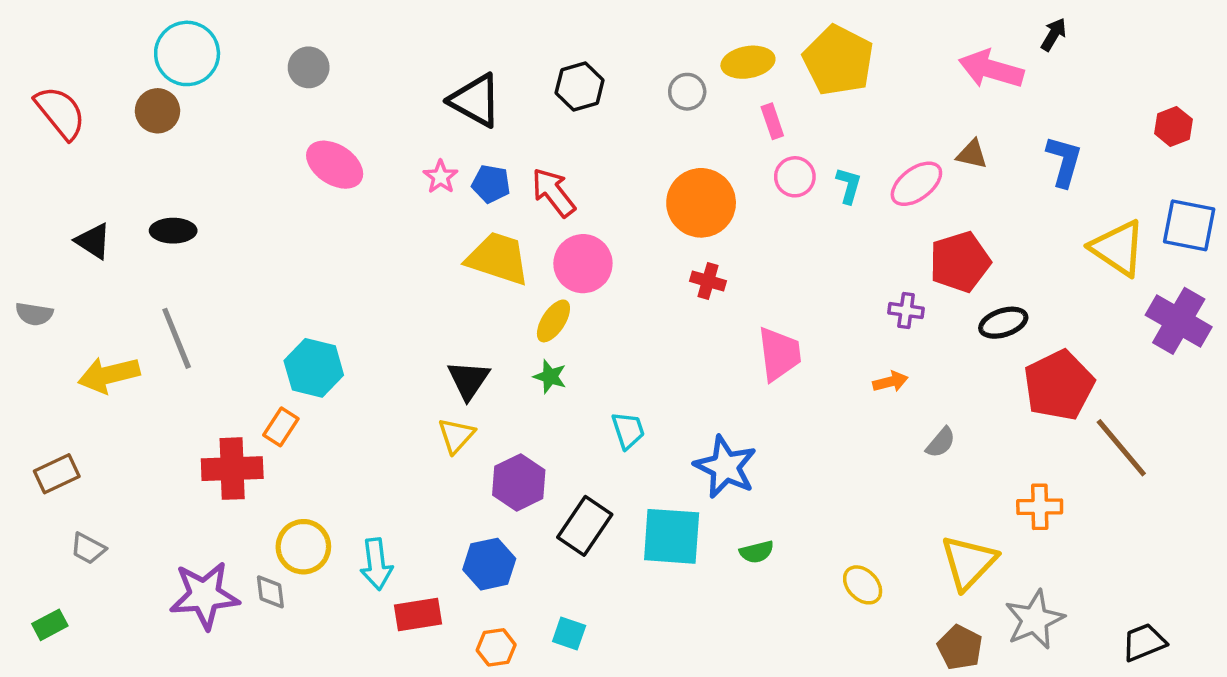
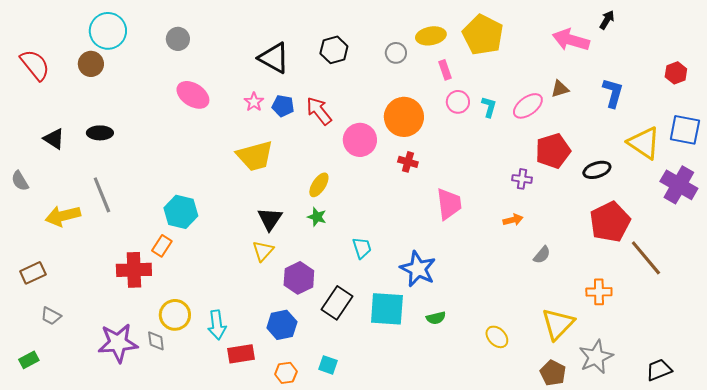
brown triangle: (972, 154) -> (560, 89), turned -30
yellow trapezoid: (498, 258) -> (255, 156), moved, turned 147
pink circle: (583, 264) -> (360, 140), moved
gray semicircle: (34, 314) -> (20, 181), turned 50
black ellipse: (1003, 323) -> (597, 170), moved

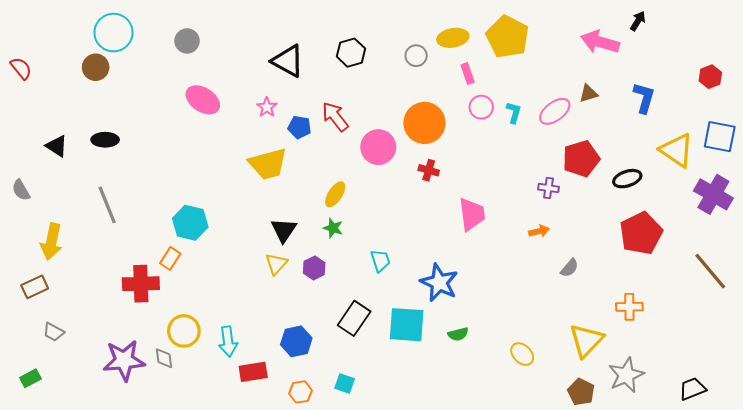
red semicircle: (35, 65) -> (21, 68), moved, size x0.7
blue pentagon: (283, 106) -> (299, 127), moved
yellow arrow: (63, 216) -> (51, 242), moved, turned -64
brown line: (646, 258) -> (710, 271), moved
purple hexagon: (299, 278) -> (314, 268), moved, size x0.7

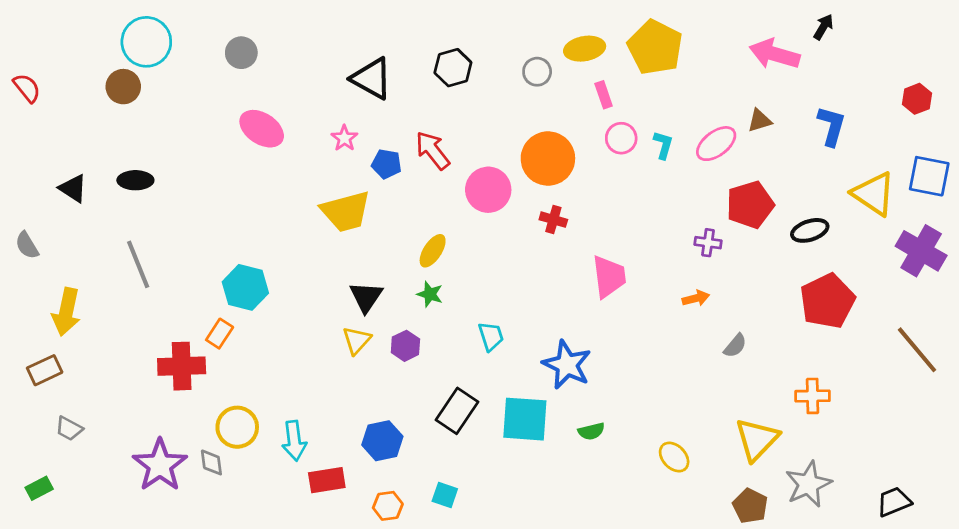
purple star: (124, 360) -> (160, 465), turned -30

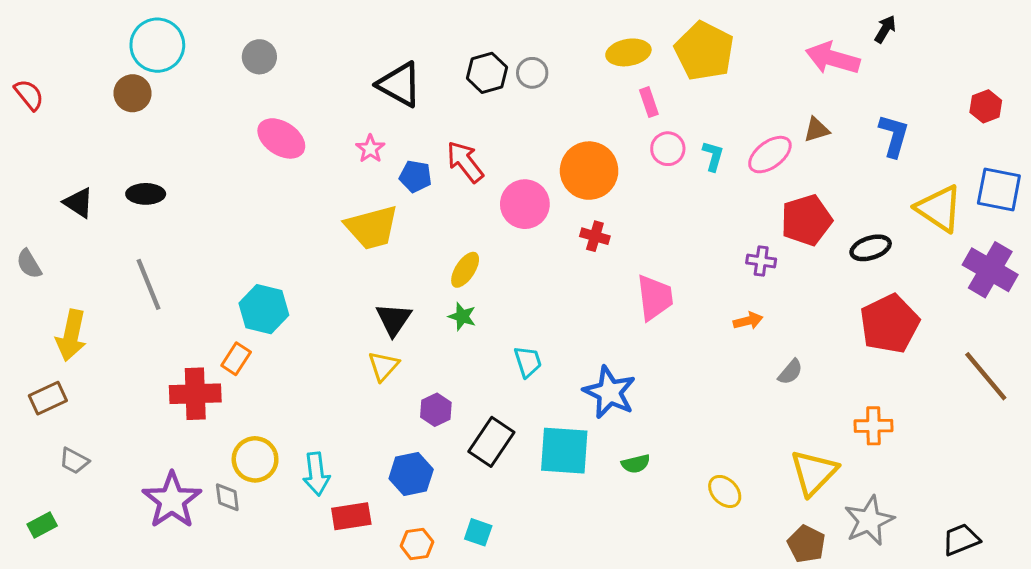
gray circle: (537, 72) -> (532, 73), moved
purple hexagon: (405, 346) -> (436, 410), moved

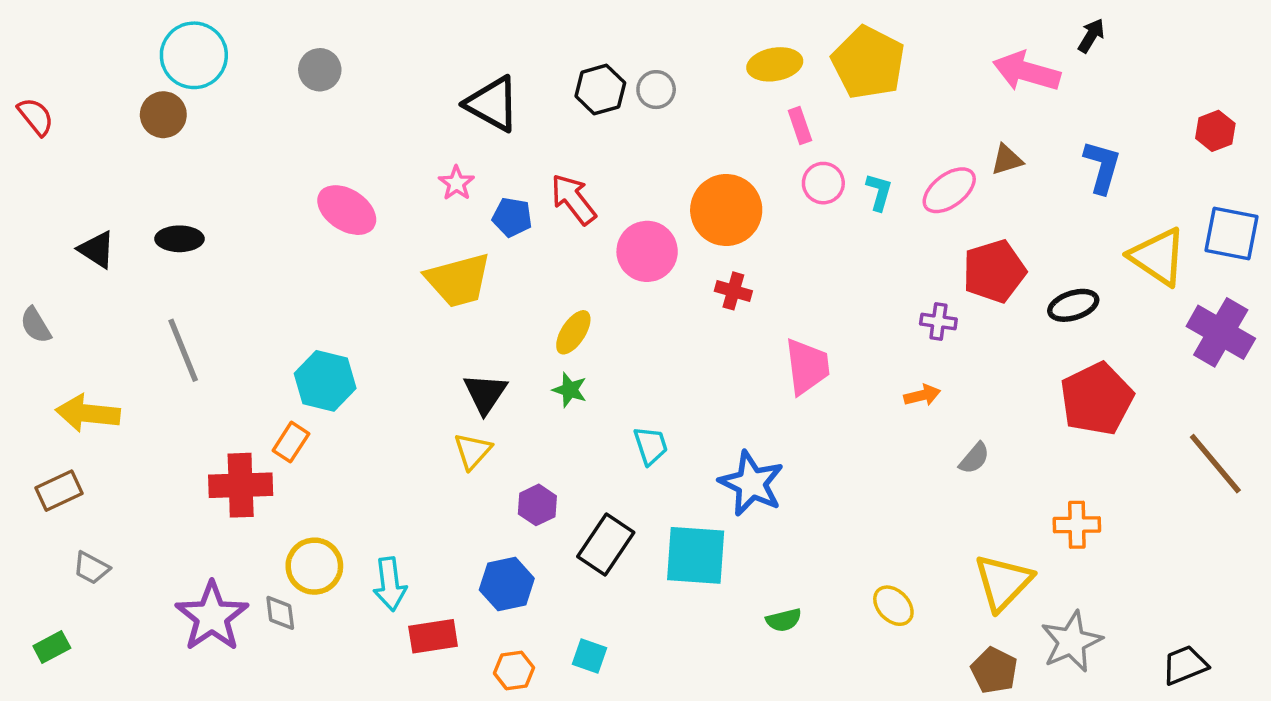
pink ellipse: (281, 138) -> (347, 210), moved
yellow arrow: (71, 335) -> (88, 413), turned 84
green semicircle: (636, 464) -> (784, 620), moved

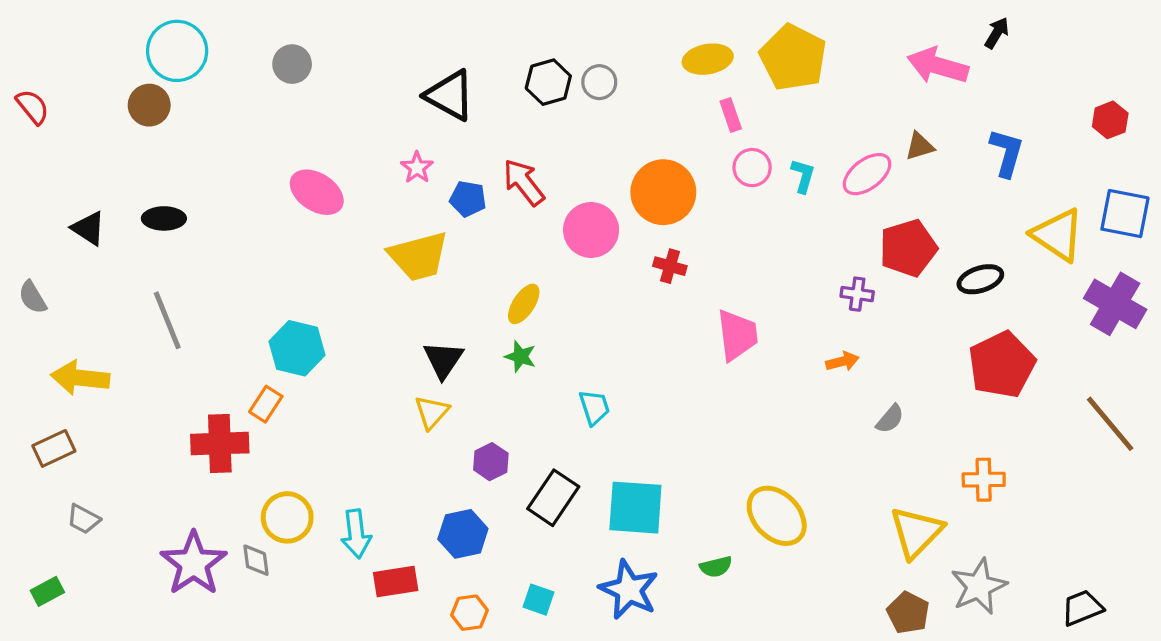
blue star: (751, 483) -> (629, 590), moved
yellow ellipse: (893, 606) -> (777, 516), moved, size x1.6

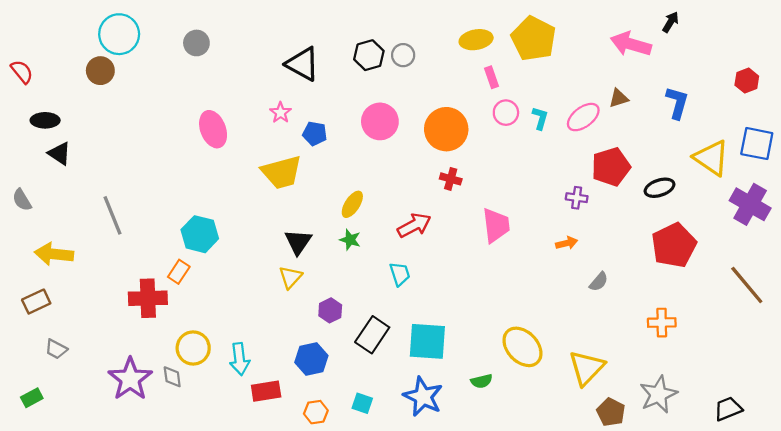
red arrow: (524, 182) -> (414, 225), moved, turned 100
pink ellipse: (317, 192) -> (213, 129), turned 36
black ellipse: (164, 218) -> (45, 120), moved
pink circle: (591, 230) -> (380, 121), moved
yellow triangle: (916, 532) -> (587, 368), moved

